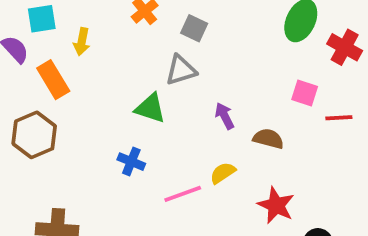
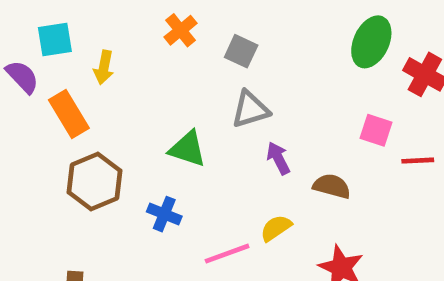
gray triangle: (181, 70) -> (250, 109), moved
brown hexagon: (34, 135) -> (94, 181), moved

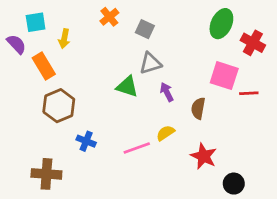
pink square: (376, 130) -> (224, 76), size x1.5
green triangle: (188, 149) -> (127, 87), moved
brown semicircle: (332, 186) -> (198, 108), turned -95
blue cross: (164, 214) -> (86, 141), moved

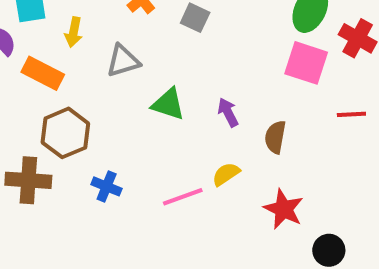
gray triangle: (150, 63) -> (123, 61), moved
orange rectangle: (44, 66) -> (43, 73), turned -32
pink square: (224, 76) -> (306, 63), moved
brown cross: (46, 174) -> (28, 180), moved

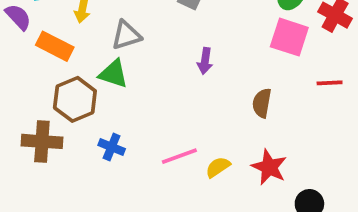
green triangle: (168, 104) -> (113, 74), moved
purple arrow: (228, 112) -> (205, 61), moved, turned -145
yellow semicircle: (226, 174) -> (218, 167), moved

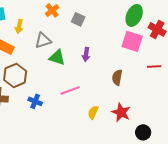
green triangle: (113, 74) -> (57, 57), moved
pink line: (179, 156) -> (70, 90), moved
yellow semicircle: (218, 167) -> (93, 112), turned -32

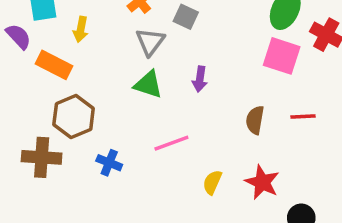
gray triangle: (43, 40) -> (150, 42), moved, turned -36
red line: (154, 66) -> (303, 116), moved

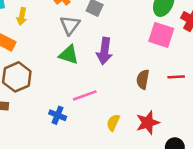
purple arrow: (200, 79) -> (104, 51), size x1.5
blue cross: (109, 163) -> (58, 115), moved
red star: (262, 182) -> (148, 123), turned 30

